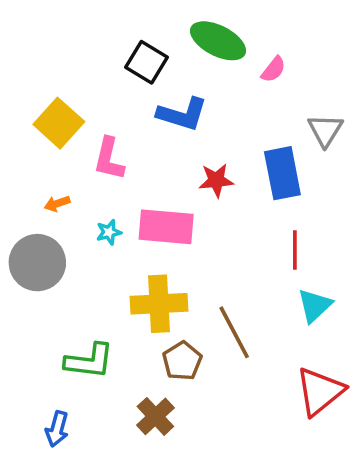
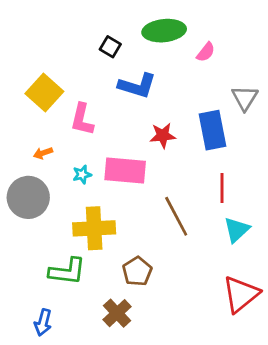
green ellipse: (218, 41) -> (164, 31), turned -33
black square: (146, 62) -> (110, 47), size x0.7
yellow cross: (159, 304) -> (94, 228), moved
brown line: (234, 332) -> (176, 216), moved

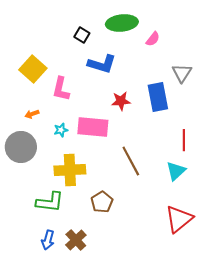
red line: (222, 188) -> (184, 140), moved
brown cross: (117, 313) -> (76, 240), moved
blue arrow: (43, 322) -> (48, 240), moved

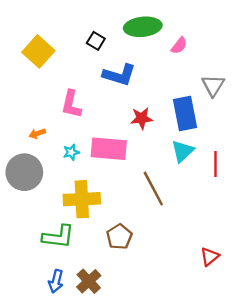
yellow square: (33, 69) -> (38, 51), moved
cyan triangle: (176, 171) -> (183, 151), moved
red triangle: (179, 219) -> (210, 257), size x0.6

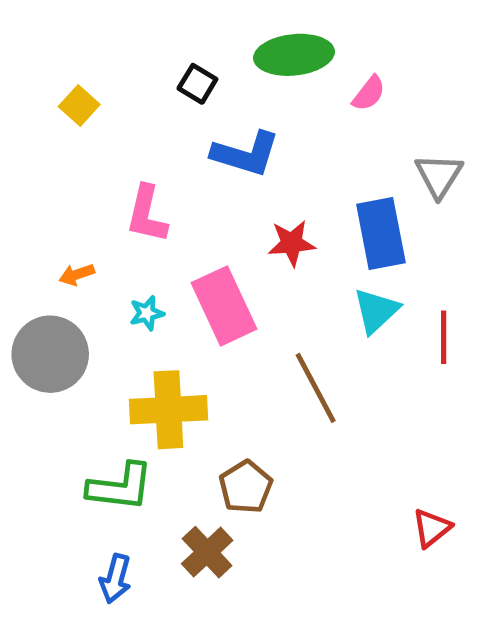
yellow square: (38, 51) -> (79, 106), size x0.6
pink rectangle: (109, 149) -> (224, 306), turned 60
brown cross: (89, 281) -> (207, 552), moved

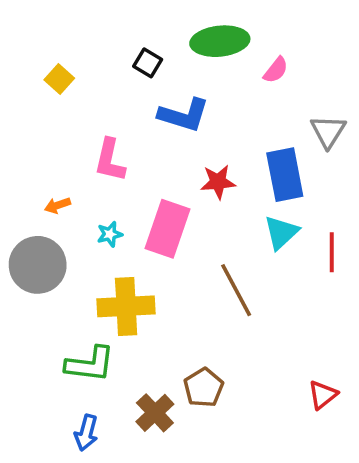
pink rectangle: (224, 306) -> (168, 229), turned 44
brown pentagon: (246, 487) -> (204, 388), moved

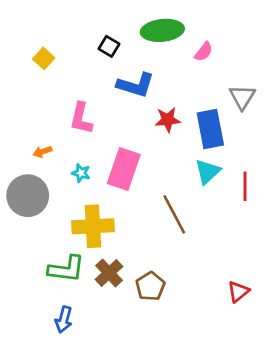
red star: (218, 182) -> (168, 120), moved
cyan star: (110, 234) -> (81, 173), turned 30
brown cross: (155, 413) -> (109, 273), moved

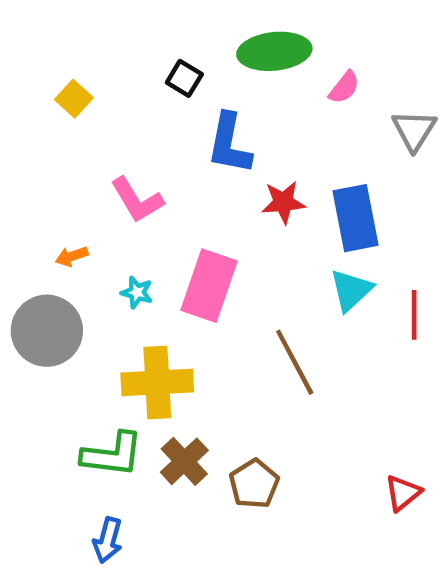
blue L-shape: (136, 85) -> (229, 144), turned 84
gray triangle: (242, 97) -> (414, 130), moved
pink L-shape: (81, 118) -> (137, 200), turned -44

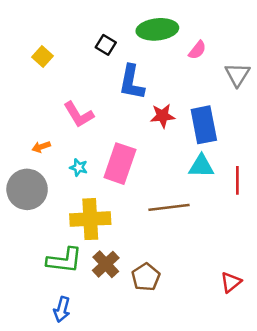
cyan triangle: (351, 290) -> (201, 166), turned 44
brown line: (295, 362) -> (169, 207), turned -69

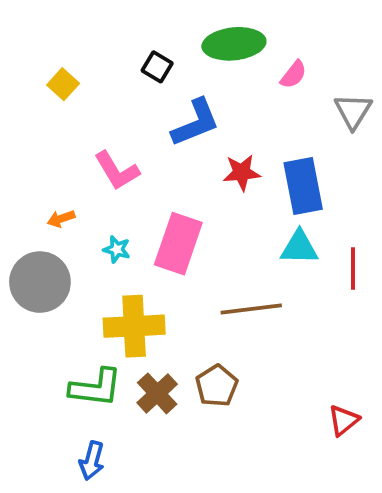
blue L-shape: (132, 82) -> (196, 123), turned -123
brown pentagon: (146, 277) -> (217, 386), moved

